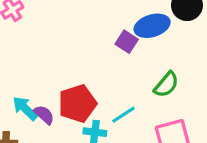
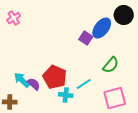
blue ellipse: (152, 26) -> (102, 28), turned -35
red pentagon: (77, 104) -> (55, 77), turned -30

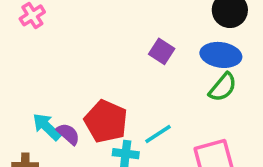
blue ellipse: (102, 28) -> (221, 55), moved, turned 60
green semicircle: (111, 65) -> (223, 87), moved

